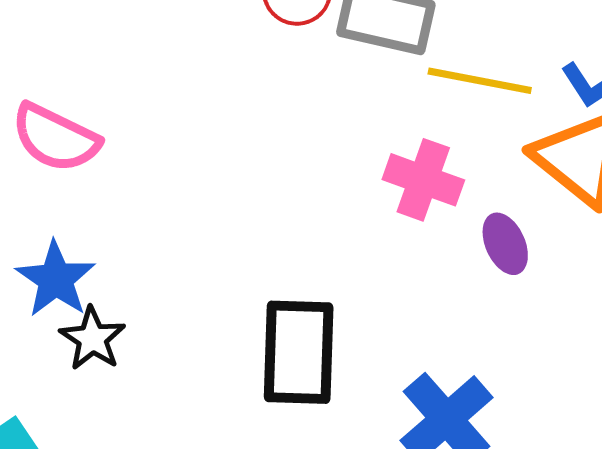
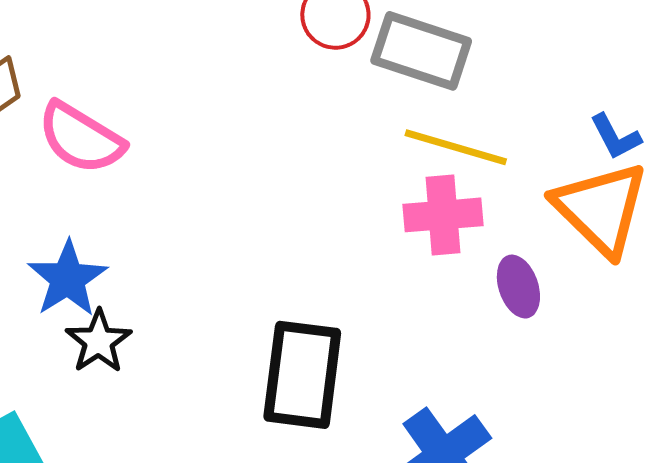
yellow line: (480, 81) -> (456, 147), moved
pink cross: (423, 180) -> (443, 215), turned -30

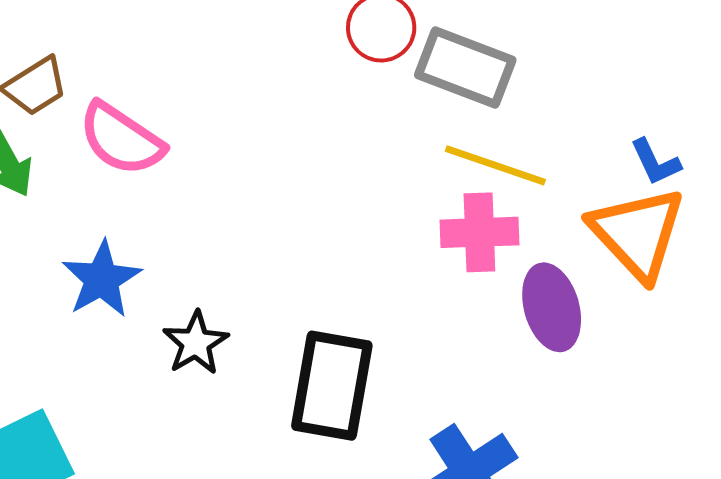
purple ellipse: (518, 287) -> (552, 307), size x1.4
black star: (99, 341) -> (196, 343), moved

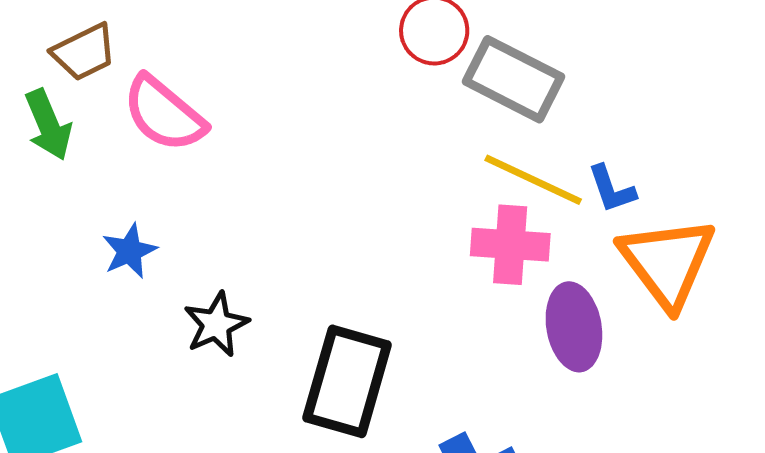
blue L-shape: (655, 162) -> (612, 189), moved
blue star: (102, 279) -> (129, 251), size x0.7

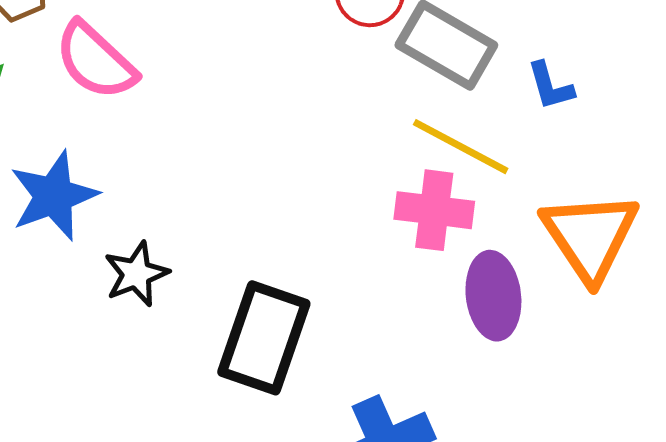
blue L-shape: (612, 189) -> (550, 86), moved
blue star: (129, 251) -> (54, 196), size x1.6

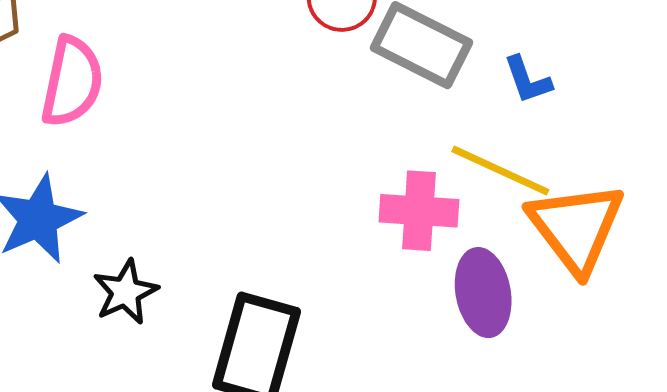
pink semicircle: (96, 61) -> (72, 82), turned -118
yellow line: (461, 147) -> (500, 171), moved

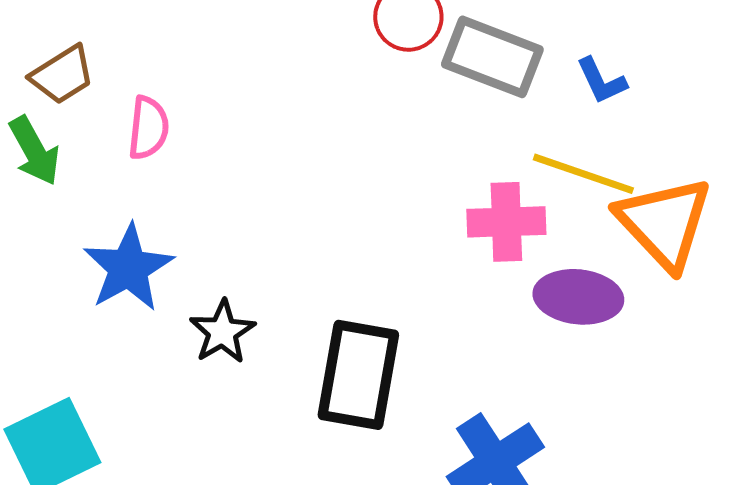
pink semicircle: (72, 82) -> (148, 128), size x0.7
purple ellipse: (483, 293) -> (578, 297), turned -68

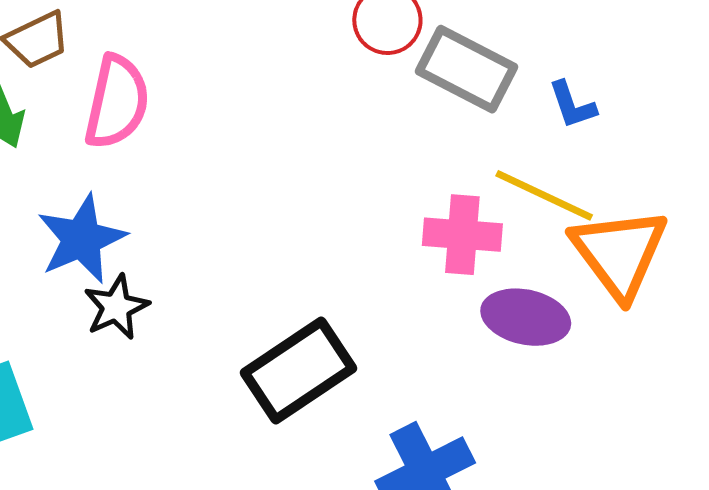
pink semicircle: (148, 128) -> (117, 102), size x1.5
black star: (222, 332) -> (116, 307), moved
black rectangle: (358, 375) -> (298, 370), turned 40

